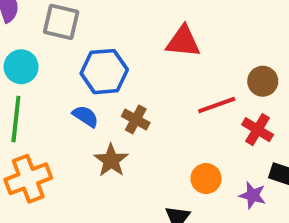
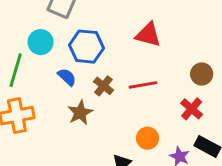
cyan circle: (21, 67) -> (41, 42), moved
red line: (217, 105) -> (143, 85), moved

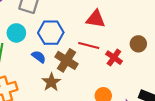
red line: (143, 85) -> (89, 45), moved, turned 30
brown cross: (103, 86) -> (66, 60), size x1.5
red cross: (192, 109) -> (114, 58), moved

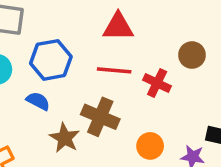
brown cross: (66, 60) -> (100, 117), moved

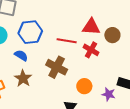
red triangle: (118, 27) -> (91, 27), moved
brown star: (65, 138) -> (23, 78), moved

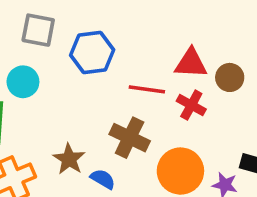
blue hexagon: (30, 32) -> (92, 52), moved
blue semicircle: (21, 55) -> (103, 179), moved
orange circle: (84, 86) -> (180, 171), size x1.6

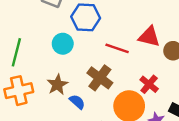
cyan circle: (23, 82) -> (63, 44), moved
red cross: (191, 105) -> (149, 84), moved

